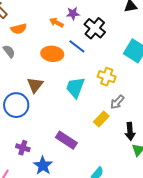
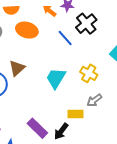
orange ellipse: (52, 54) -> (27, 30), moved
yellow rectangle: (101, 119) -> (75, 114), turned 35
black arrow: (130, 131) -> (61, 131), moved, turned 30

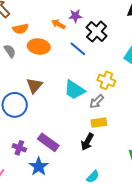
cyan trapezoid: (56, 78) -> (74, 90), turned -80
gray arrow: (94, 100) -> (97, 102), moved
purple rectangle: (37, 128) -> (48, 142), moved

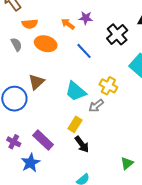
black cross: (97, 32) -> (117, 34), moved
yellow rectangle: (99, 123) -> (75, 124), moved, turned -56
black arrow: (87, 142) -> (82, 144), turned -72

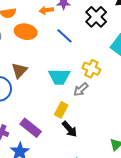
orange arrow: (68, 24) -> (46, 10), turned -40
cyan trapezoid: (76, 91) -> (59, 77), turned -35

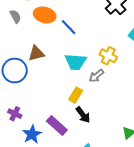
blue line: (64, 36) -> (69, 27), moved
brown triangle: (19, 70) -> (36, 53), turned 30
purple rectangle: (31, 128) -> (57, 125), moved

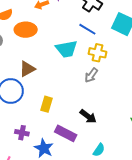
blue line: (69, 27) -> (87, 29), moved
cyan trapezoid: (76, 62) -> (66, 49), moved
yellow rectangle: (76, 95) -> (46, 104), moved

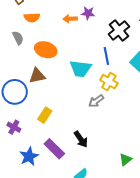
blue line: (87, 29) -> (106, 56), turned 30
orange ellipse: (26, 30) -> (46, 50), moved
purple cross: (22, 133) -> (14, 127), moved

